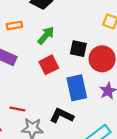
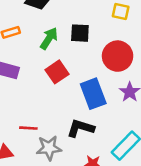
black square: (78, 49) -> (80, 33), moved

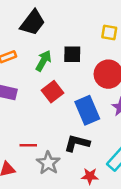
gray star: (49, 148) -> (48, 163), turned -30

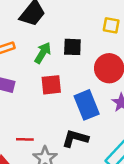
red square: (53, 92) -> (51, 85), turned 30

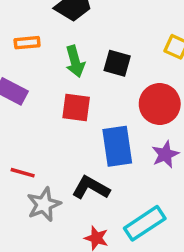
green arrow: (43, 53) -> (75, 61), turned 120

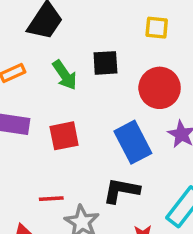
red square: (76, 108) -> (64, 136), moved

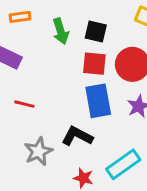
red square: (64, 136) -> (94, 64), moved
red line: (51, 199) -> (24, 104), moved

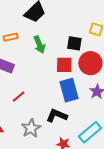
black square: (96, 32) -> (74, 43), moved
red line: (24, 104) -> (19, 97), turned -48

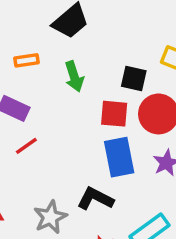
red line: (19, 97) -> (26, 146), moved

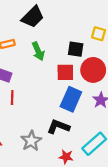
red line: (26, 146) -> (12, 97), turned -48
blue rectangle: (119, 157) -> (71, 99), turned 40

